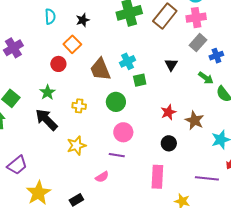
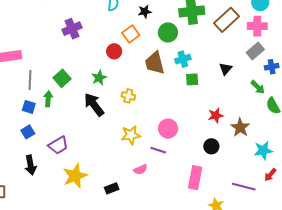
green circle: (116, 102) -> (168, 32), moved
yellow star: (76, 145) -> (131, 135), moved

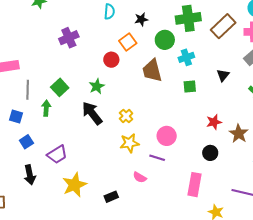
cyan cross: (183, 59) -> (186, 57), moved
yellow cross: (128, 96) -> (126, 116), moved, turned 32
blue square: (29, 107) -> (16, 117), moved
pink semicircle: (140, 169) -> (140, 177), turned 56

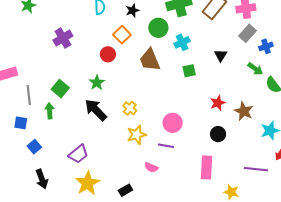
purple trapezoid: (57, 154) -> (78, 154), moved

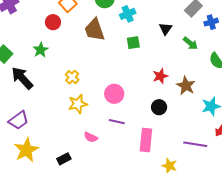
green arrow: (255, 69) -> (190, 43), moved
black arrow: (96, 110) -> (22, 78), moved
purple line: (166, 146) -> (117, 122), moved

